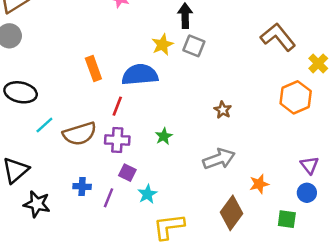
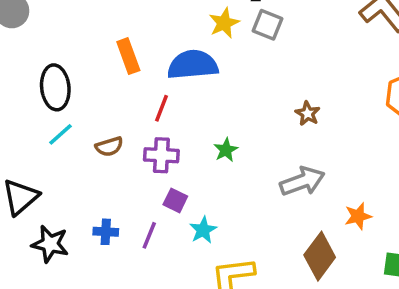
black ellipse: (21, 92) -> (55, 87), moved, turned 72
brown semicircle: (80, 134) -> (109, 147), size x0.6
blue cross: (82, 186) -> (106, 232), moved

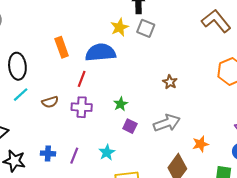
purple square: (175, 200) -> (130, 126), moved

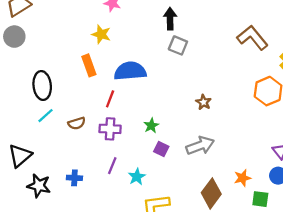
yellow star: (119, 27) -> (101, 34), moved, turned -30
orange star: (200, 144) -> (242, 178), moved
purple line: (74, 156) -> (112, 166), moved

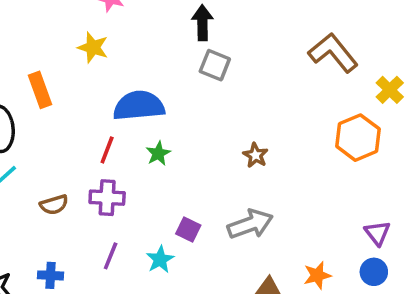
orange rectangle: (89, 65) -> (40, 90), moved
brown semicircle: (77, 123) -> (54, 205), moved
green star: (151, 126) -> (158, 153), moved
cyan star: (137, 177) -> (160, 259), moved

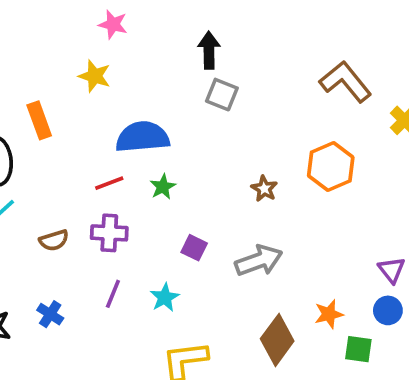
orange hexagon: (358, 138) -> (331, 167), moved
red line: (107, 150) -> (109, 183), turned 48
purple square: (188, 229) -> (194, 248), moved
blue cross: (51, 275) -> (50, 314), turned 30

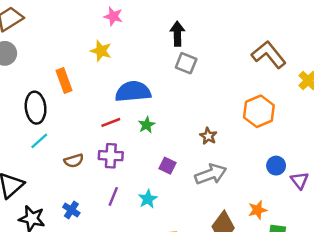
brown star: (264, 189) -> (208, 136), moved
blue circle: (388, 310) -> (276, 166), moved

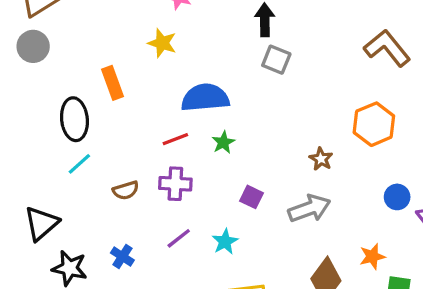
brown star: (208, 136) -> (321, 159), moved
purple line: (113, 196) -> (179, 238), turned 30

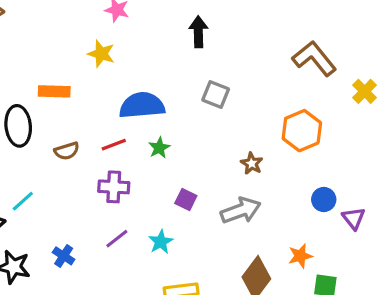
gray square: (276, 60) -> (216, 94), moved
orange rectangle: (113, 83) -> (54, 91), turned -68
cyan line: (79, 164) -> (23, 201), moved
brown semicircle: (126, 190) -> (67, 151), moved

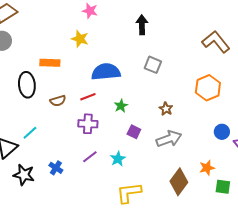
green star: (159, 148) -> (121, 106), moved
brown star: (252, 163) -> (166, 109), moved

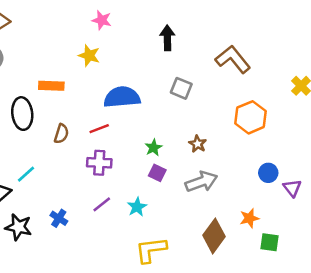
brown L-shape: (216, 42) -> (233, 59), moved
brown semicircle: (58, 101) -> (61, 134), turned -56
green star: (121, 106) -> (153, 148), moved

